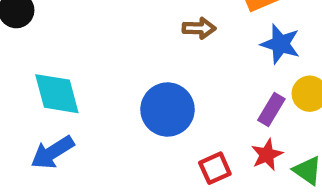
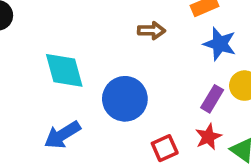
cyan diamond: (57, 94) -> (64, 70), moved
blue arrow: (52, 152) -> (62, 135), moved

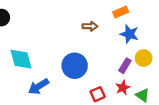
cyan diamond: (64, 70) -> (21, 59), moved

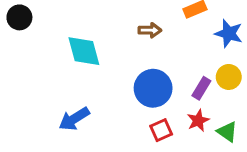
blue star: (129, 34) -> (229, 33), moved
cyan diamond: (21, 59) -> (84, 51), moved
blue circle: (75, 66) -> (153, 88), moved

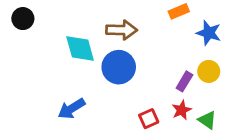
brown arrow: (150, 30) -> (122, 30), moved, size x1.5
blue circle: (153, 88) -> (119, 67), moved

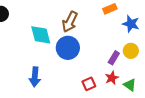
brown arrow: (122, 30) -> (70, 22), turned 115
blue arrow: (71, 109) -> (35, 77), turned -54

